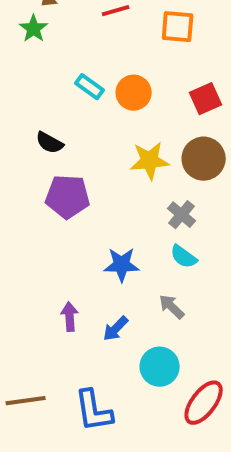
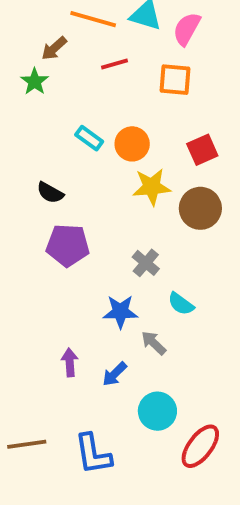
yellow star: (150, 161) -> (152, 187), moved
gray cross: (182, 215) -> (146, 263), moved
gray arrow: (172, 307) -> (154, 343), moved

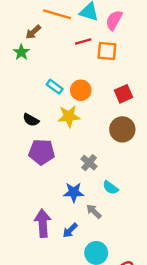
red line: (115, 64) -> (83, 42), moved
yellow star: (152, 187) -> (69, 116), moved
purple arrow: (70, 362) -> (43, 223), size x1.6

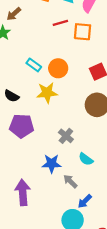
blue arrow: (70, 230) -> (85, 201), moved

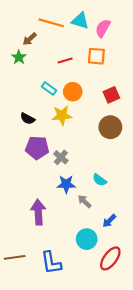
red line: (60, 23) -> (65, 60), moved
gray cross: (66, 136) -> (61, 157), moved
blue arrow: (85, 201) -> (109, 221), moved

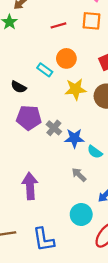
cyan rectangle: (49, 88) -> (45, 70), moved
yellow star: (62, 115) -> (75, 89), moved
blue star: (66, 184) -> (74, 138), moved

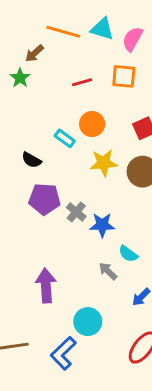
cyan semicircle: (95, 152) -> (128, 254), moved
cyan circle: (81, 214) -> (88, 322), moved
blue L-shape: (44, 240) -> (63, 353), turned 55

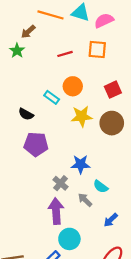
pink semicircle: (132, 39) -> (104, 21), turned 36
gray cross: (76, 212) -> (60, 183), moved
purple arrow: (46, 286) -> (56, 211), moved

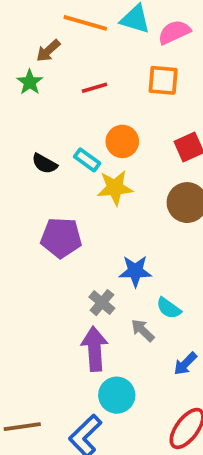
red line: (65, 54) -> (95, 88), moved
black semicircle: (26, 114) -> (45, 164), moved
yellow star: (82, 116) -> (115, 188), moved

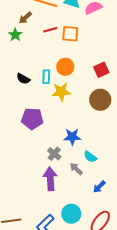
orange square: (163, 80) -> (70, 34), moved
red line: (95, 88) -> (50, 30), moved
cyan rectangle: (87, 160) -> (46, 77), turned 56
cyan circle: (117, 395) -> (71, 214), moved

